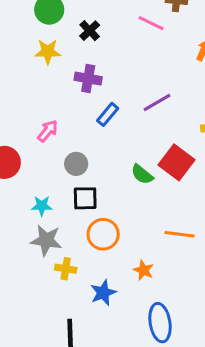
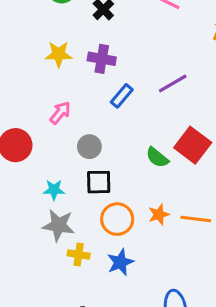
yellow star: (48, 52) -> (59, 54), moved
orange star: (144, 270) -> (159, 214), moved, turned 30
blue star: (103, 293) -> (120, 262), moved

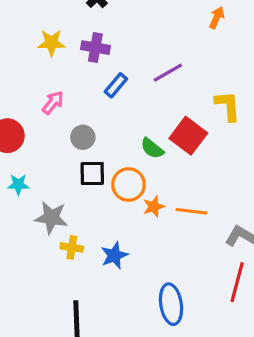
cyan star: (54, 190) -> (18, 184), moved
orange circle: (117, 219) -> (128, 184), moved

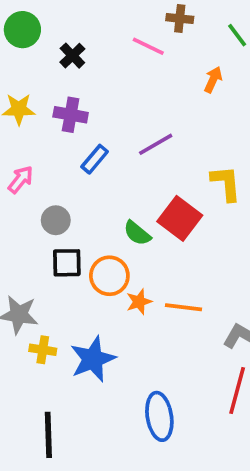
blue star: (114, 255) -> (93, 359), size x1.4

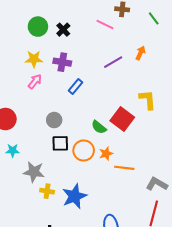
green circle: (22, 30) -> (38, 27), moved
orange arrow: (213, 80) -> (141, 53), moved
purple line: (156, 144) -> (113, 62), moved
pink arrow: (21, 180) -> (35, 81), moved
orange star: (139, 302) -> (106, 154), moved

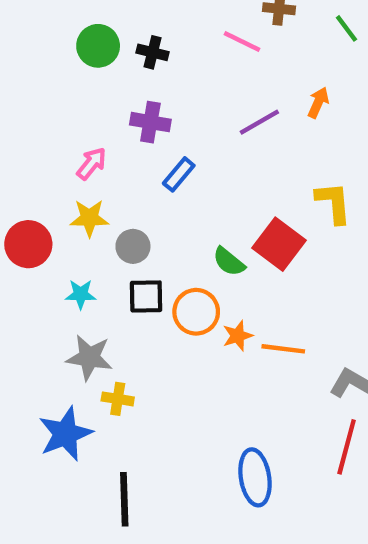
black cross: (63, 30) -> (153, 52), turned -32
yellow star: (34, 59) -> (89, 218), moved
cyan star: (13, 150) -> (81, 294), moved
orange star: (106, 154) -> (238, 336), moved
blue star: (74, 196) -> (65, 434), moved

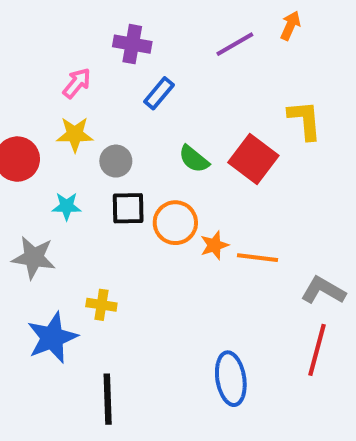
green semicircle: (229, 262) -> (194, 159), moved
gray star: (89, 358) -> (34, 258), moved

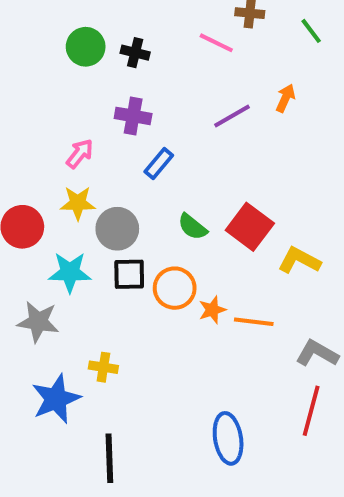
yellow L-shape: (305, 120) -> (299, 260), moved, turned -57
gray circle: (116, 161) -> (117, 229), size x1.4
cyan star: (67, 206) -> (70, 272), size x1.5

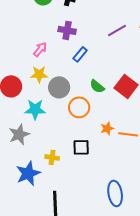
black square: (129, 274) -> (81, 147), moved
orange circle: (175, 288) -> (79, 107), moved
gray star: (38, 322) -> (19, 134), turned -30

